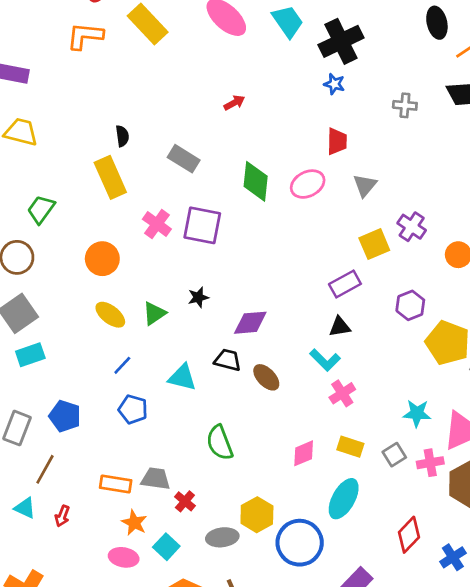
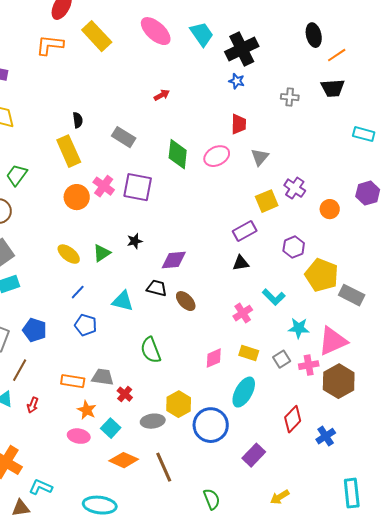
orange circle: (102, 259) -> (77, 197), moved
cyan L-shape: (325, 360) -> (274, 297), moved

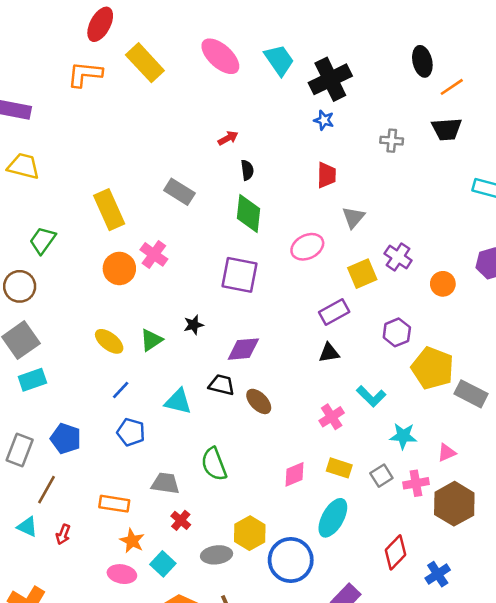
black semicircle: (78, 120) -> (247, 170), moved
pink ellipse: (217, 156) -> (307, 247), moved
purple square: (138, 187) -> (240, 275), moved
pink triangle: (333, 341) -> (447, 453), size x0.5
gray trapezoid: (103, 377) -> (165, 483), moved

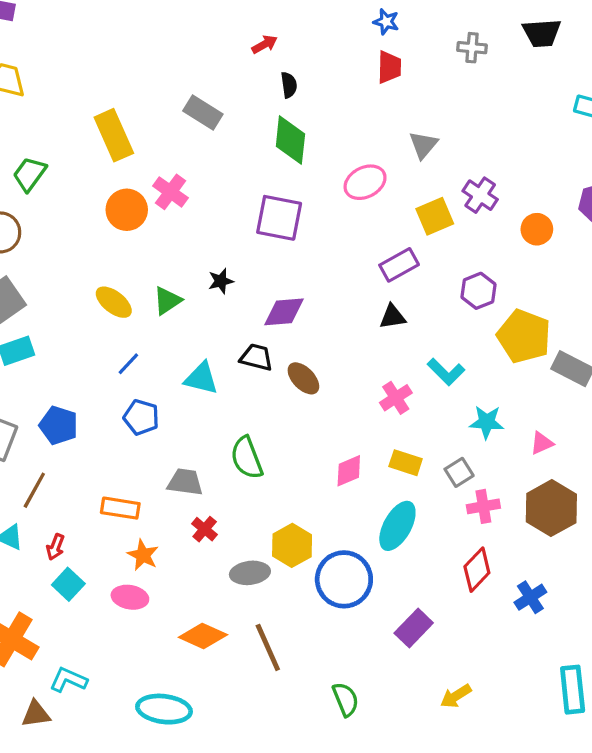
red trapezoid: (326, 175) -> (389, 67), moved
pink cross: (416, 483) -> (483, 506), moved
cyan square: (163, 564) -> (68, 584), moved

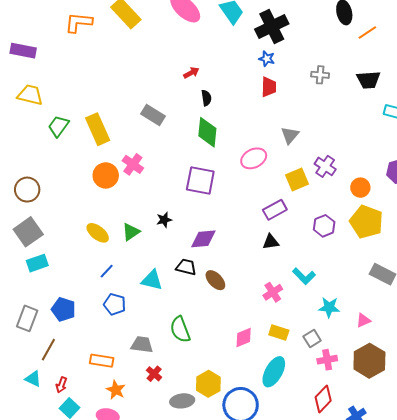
black trapezoid: (542, 33) -> (368, 80), moved
green trapezoid: (29, 174) -> (58, 126), moved
yellow pentagon: (524, 336) -> (366, 222), moved

